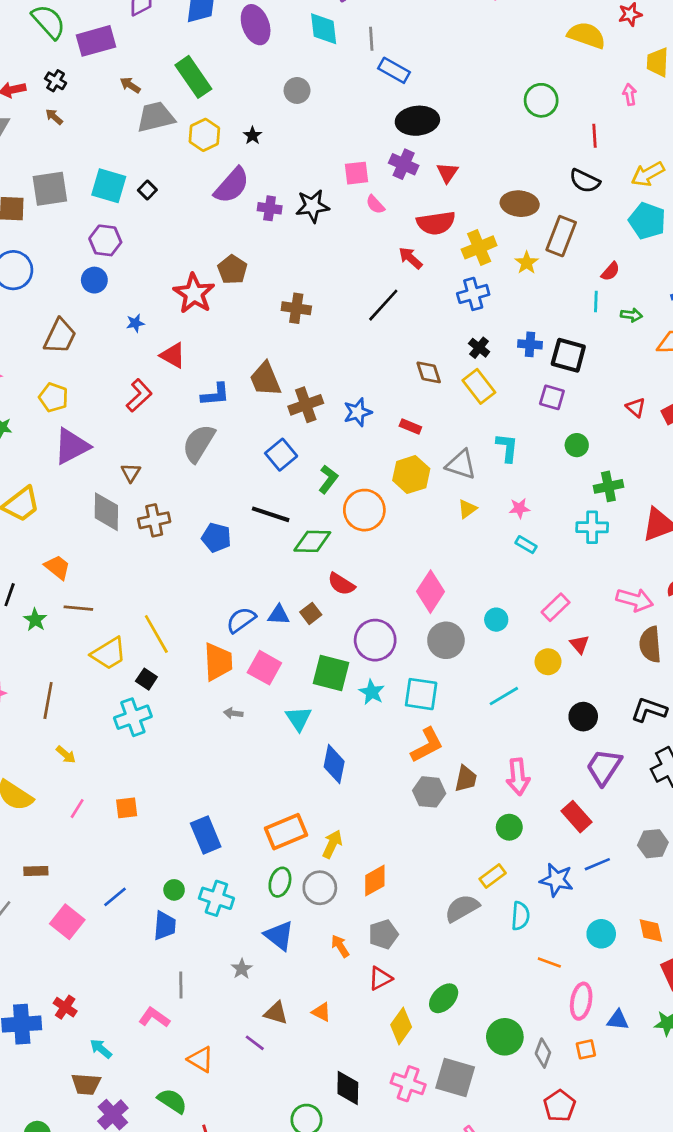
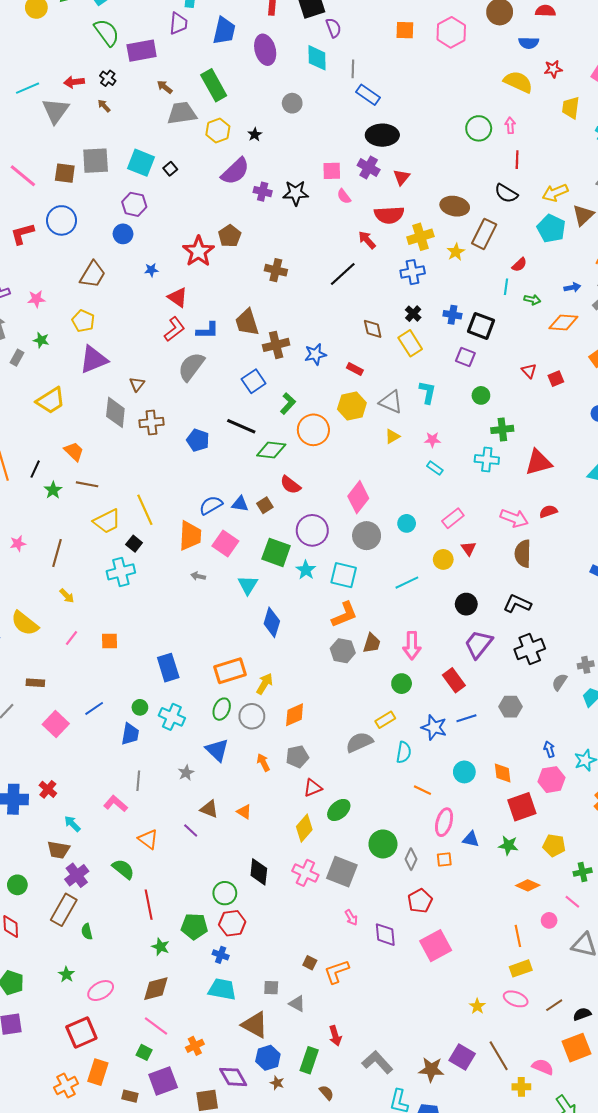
pink arrow: (630, 94) -> (510, 125), moved
red L-shape: (139, 395) -> (174, 329), moved
red triangle: (380, 978) -> (313, 788), moved

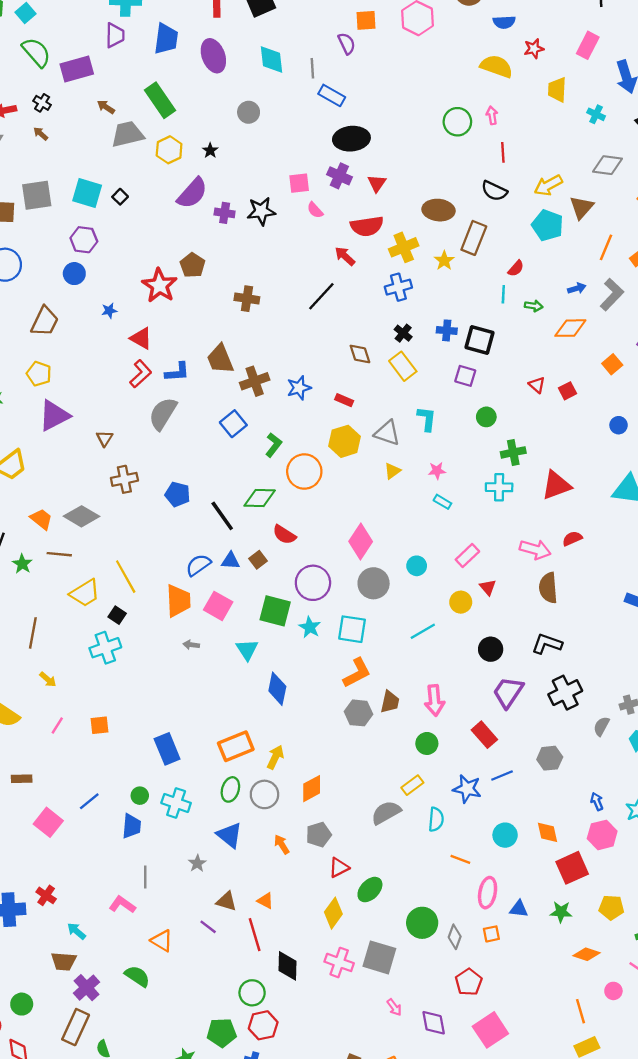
purple semicircle: (334, 28) -> (347, 44), moved
gray diamond: (115, 412) -> (82, 516), moved, turned -60
black line: (241, 426) -> (222, 516), moved, turned 36
red line: (149, 905) -> (255, 935), moved

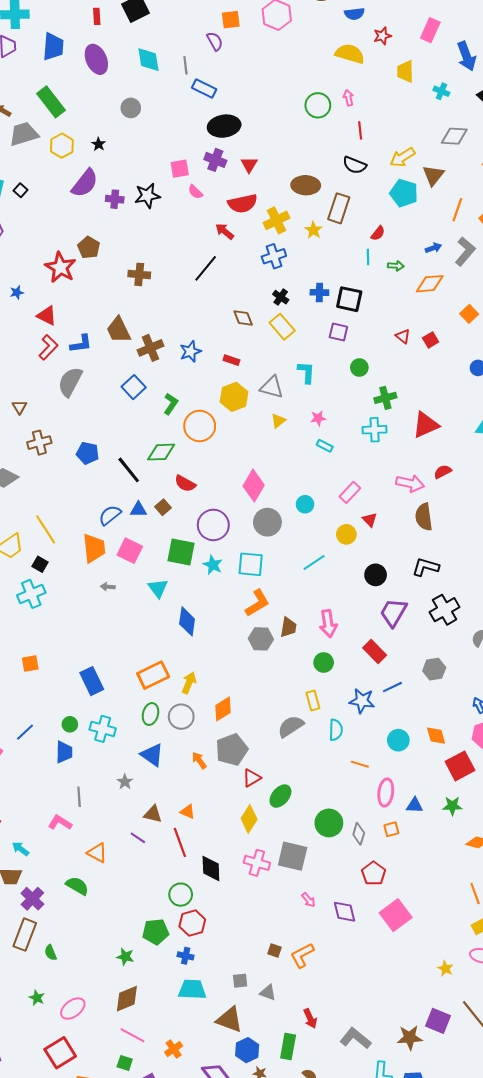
yellow rectangle: (412, 785) -> (313, 700), turned -66
gray pentagon: (319, 835) -> (232, 750), size x1.4

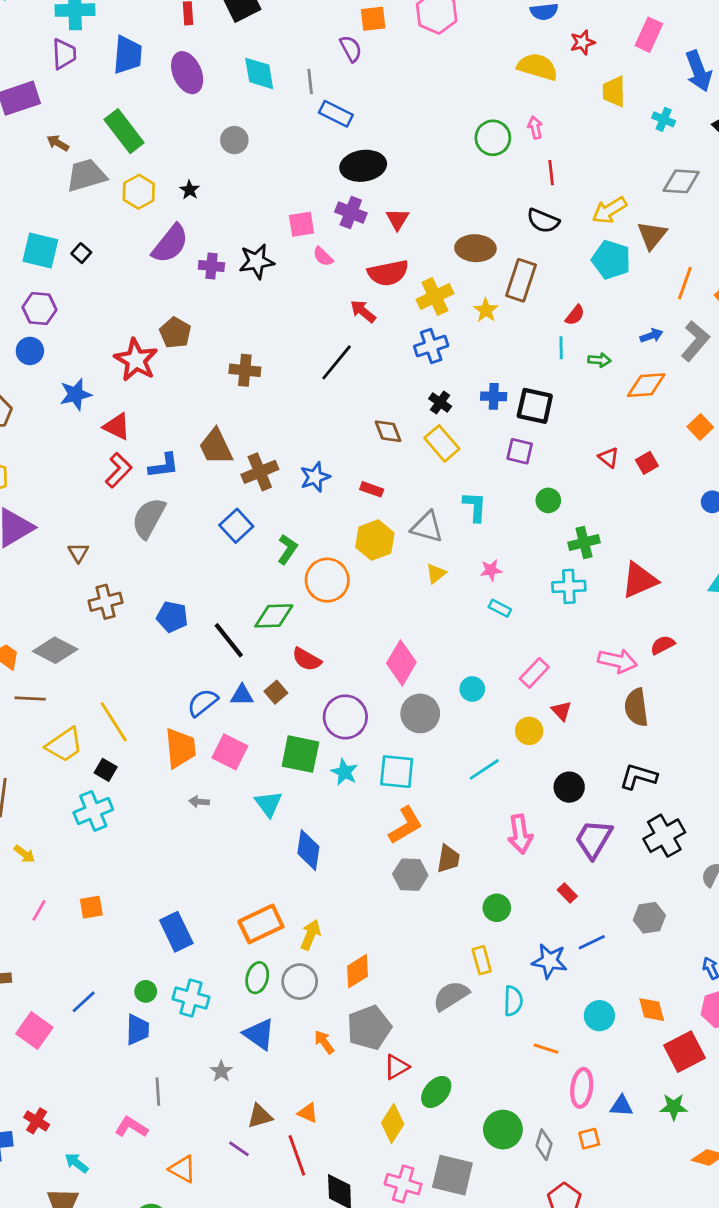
blue star: (17, 293) -> (75, 394), size x1.6
pink arrow: (328, 624) -> (520, 834), moved
red rectangle: (375, 652) -> (567, 893), size x0.6
brown triangle: (153, 814) -> (260, 1116), turned -30

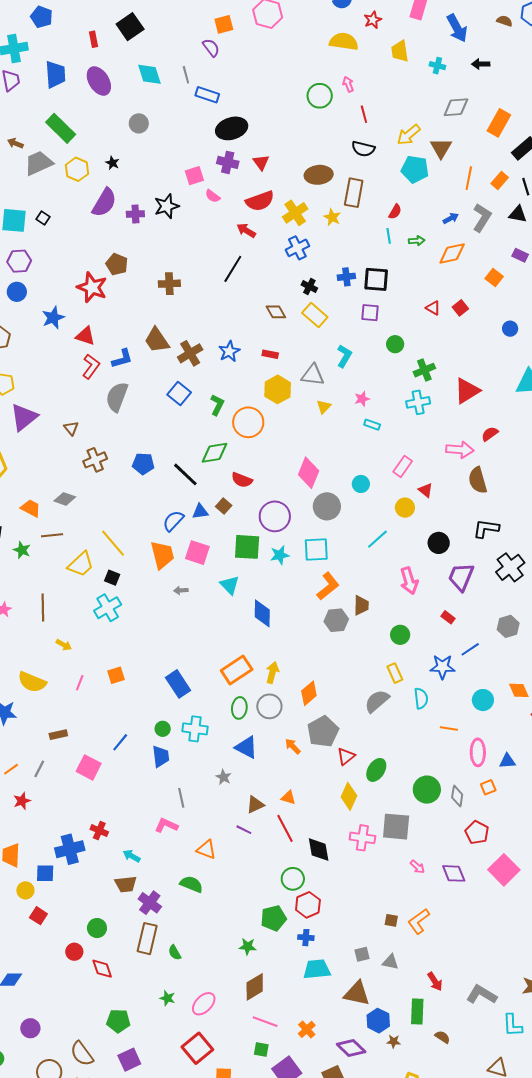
cyan L-shape: (475, 507) -> (344, 356), turned 35
gray diamond: (55, 650) -> (65, 499), size x0.7
cyan star: (344, 772) -> (280, 555), turned -30

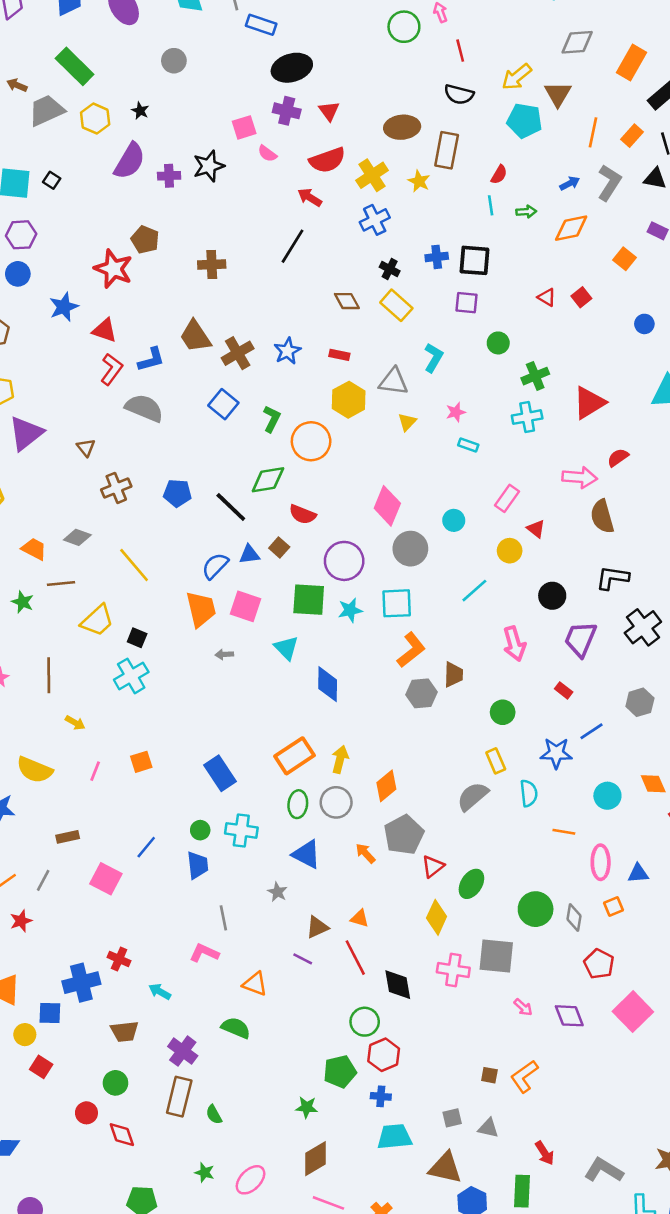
gray semicircle: (117, 397) -> (144, 408), turned 92
yellow line: (113, 543) -> (134, 565), moved
brown trapezoid: (126, 884) -> (125, 1031), moved

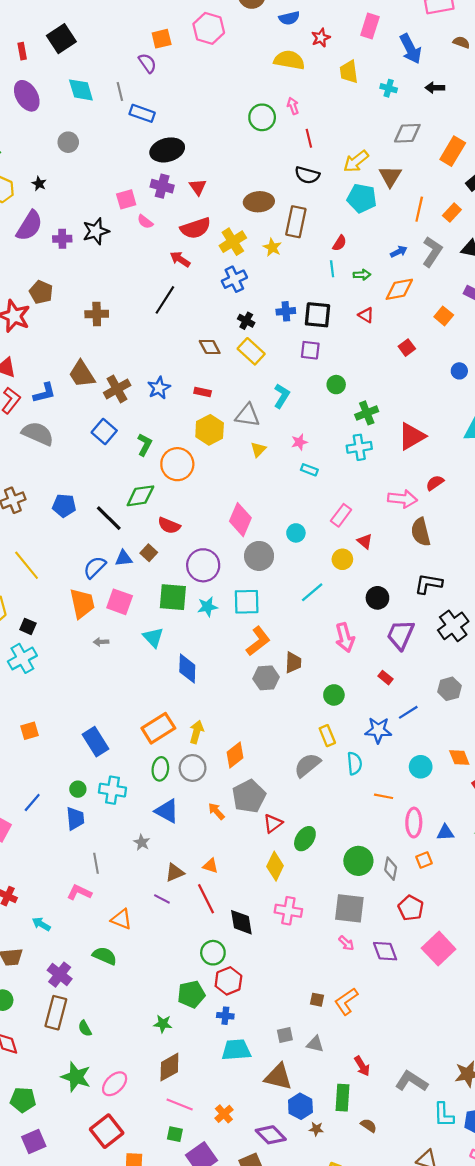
red triangle: (547, 297) -> (366, 315), moved
gray square: (496, 956) -> (349, 908), moved
green star: (204, 1172) -> (76, 1077), size x1.8

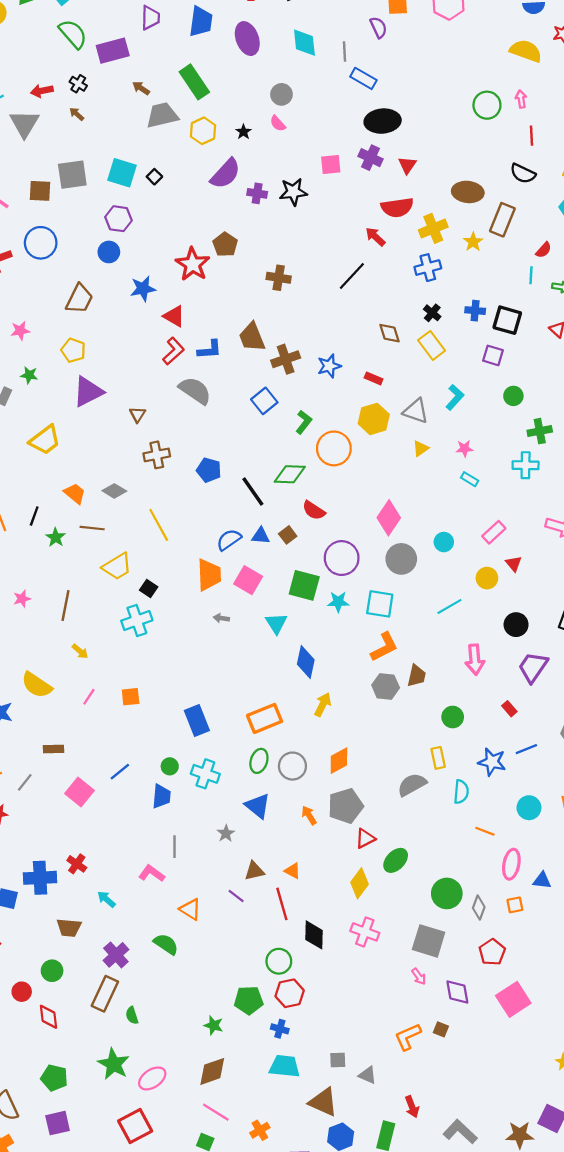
pink semicircle: (145, 222) -> (278, 123), moved
yellow arrow: (197, 732) -> (323, 705), moved
brown square: (317, 1000) -> (441, 1029), moved

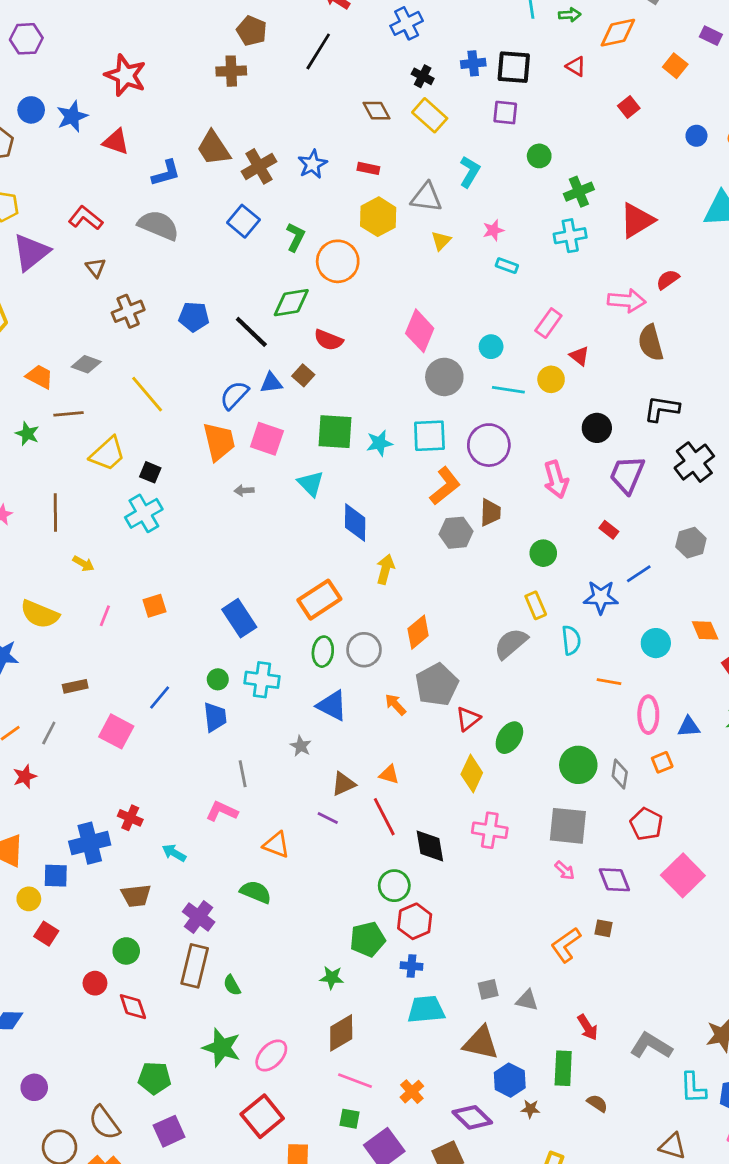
brown pentagon: (225, 245) -> (252, 31), moved
blue circle: (109, 252) -> (31, 110), moved
red L-shape: (173, 351) -> (86, 218), moved, turned -88
purple circle: (342, 558) -> (489, 445), moved
cyan line: (449, 606) -> (508, 390), moved, turned 50

